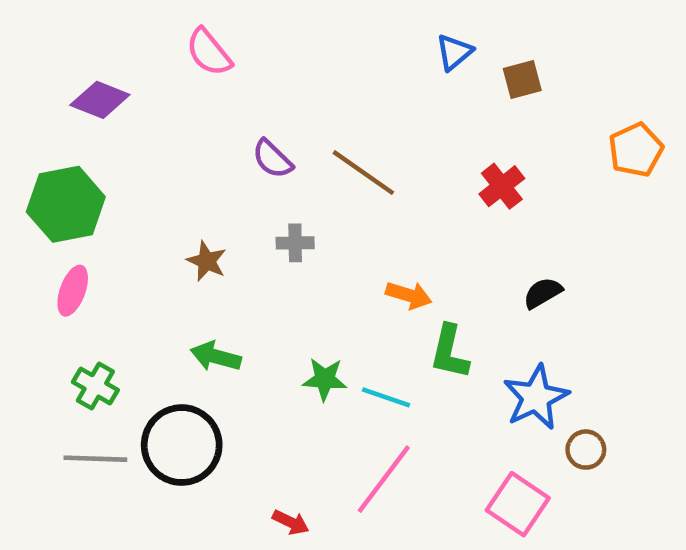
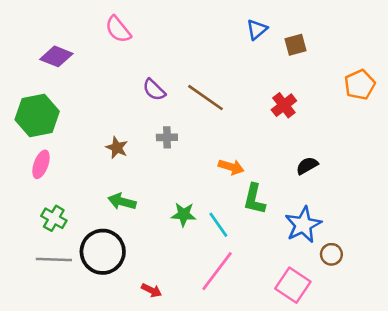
cyan line: (386, 397) -> (218, 225), turned 36
red arrow: (291, 522) -> (152, 290), moved

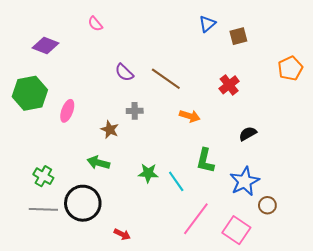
pink semicircle: (118, 29) -> (95, 24), size x0.7
brown star: (117, 148) -> (110, 130), moved
pink ellipse: (41, 164) -> (67, 111), moved
orange arrow: (231, 167) -> (190, 116), moved
pink line: (217, 271) -> (196, 219), moved

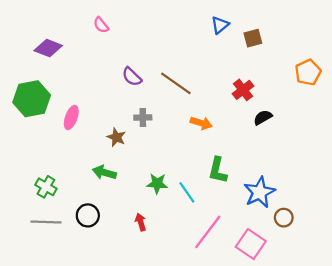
black semicircle: (248, 134) -> (263, 117), moved
black circle: (83, 203) -> (88, 215), size x0.6
red arrow: (122, 234) -> (141, 222), moved, turned -133

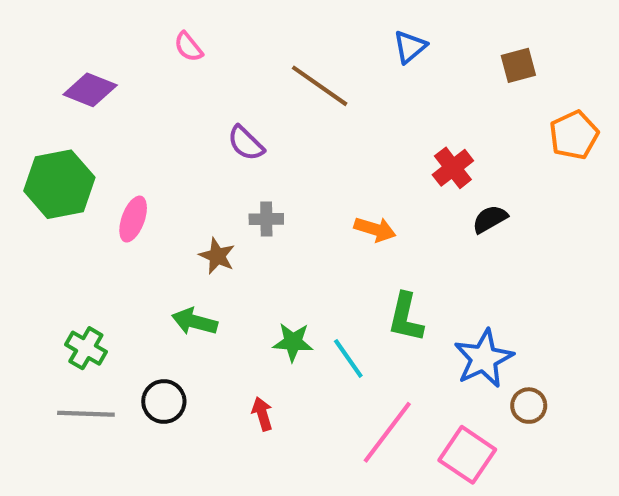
brown square: (253, 38) -> (518, 65), moved
brown line: (176, 83) -> (320, 86), moved

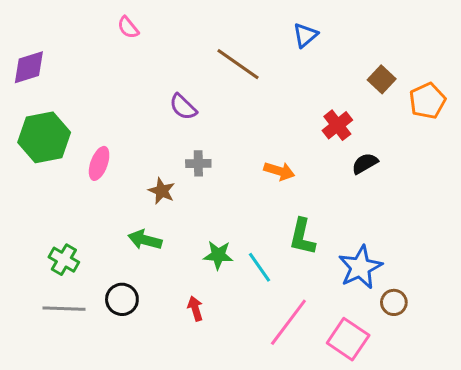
pink semicircle: (188, 47) -> (128, 27), moved
brown square: (518, 65) -> (382, 79), moved, turned -32
purple diamond: (90, 90) -> (29, 67), moved, turned -39

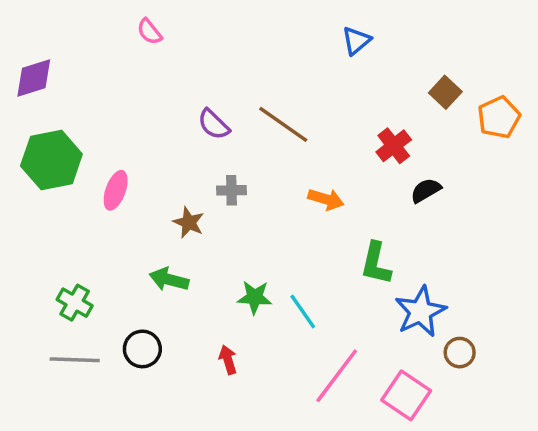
brown line: (238, 64) -> (283, 124), moved
green L-shape: (302, 237) -> (376, 263), moved

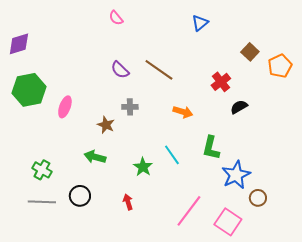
pink semicircle: (149, 32) -> (116, 18), moved
green star: (255, 297) -> (143, 167), turned 30
cyan line: (303, 312) -> (172, 155), moved

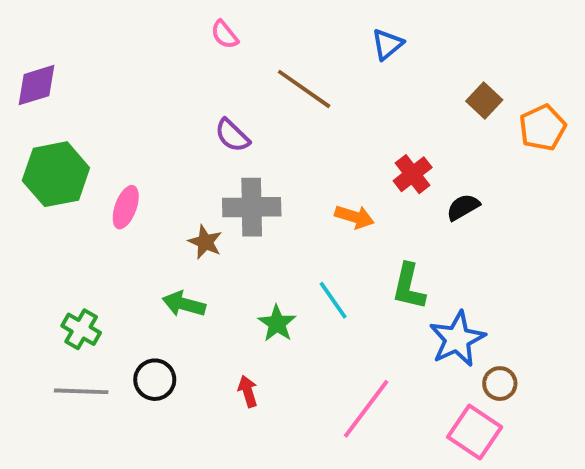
brown line: (159, 70) -> (304, 89), moved
red cross: (221, 82) -> (413, 174), moved
gray cross: (130, 107) -> (252, 207), size x1.8
pink square: (228, 222) -> (475, 432), moved

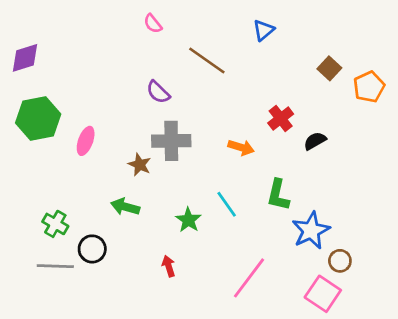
black circle: (155, 380) -> (92, 249), moved

